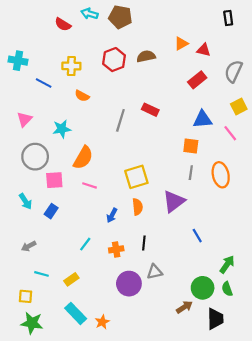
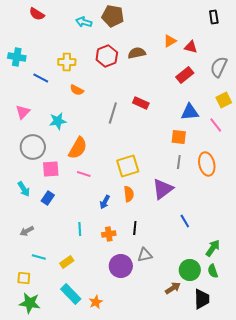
cyan arrow: (89, 14) -> (84, 22), moved
red semicircle: (63, 24) -> (37, 14), moved
cyan line: (85, 244) -> (80, 229), turned -40

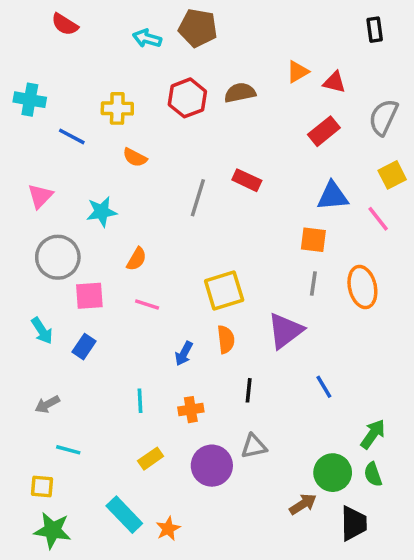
orange semicircle: (78, 148) -> (137, 259), size x0.6
black line: (135, 228) -> (249, 390), moved
yellow rectangle: (67, 262) -> (151, 459), moved

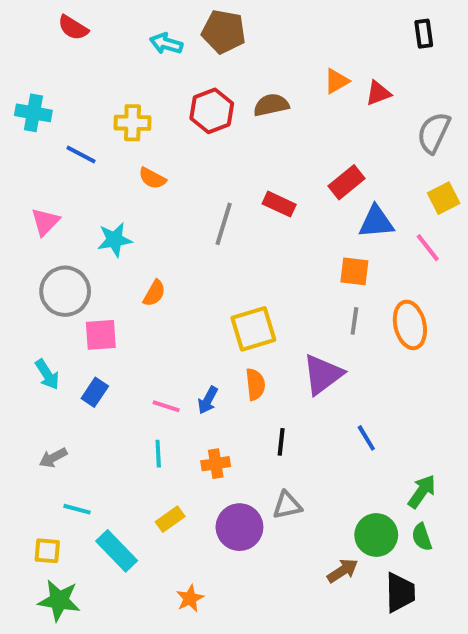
red triangle: (334, 82) -> (378, 93), turned -35
red rectangle: (324, 131) -> (347, 182), moved
pink line: (147, 305) -> (166, 406), moved
cyan rectangle: (124, 515) -> (117, 551), moved

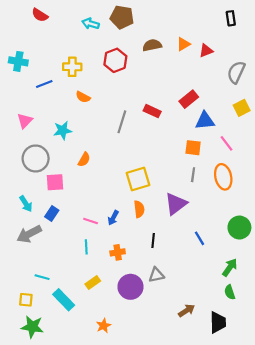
brown semicircle: (271, 105) -> (152, 45), moved
blue line: (81, 154) -> (44, 84), turned -49
pink line: (428, 248) -> (226, 143), moved
gray arrow: (53, 458) -> (29, 234), moved, size x1.6
green circle: (376, 535) -> (239, 228), moved

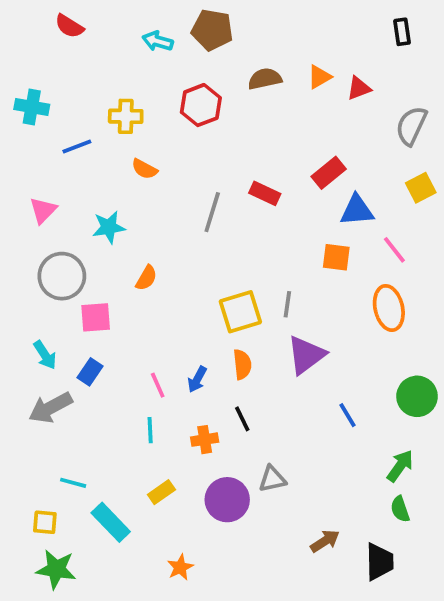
gray line: (193, 175) -> (287, 304), moved
pink line: (91, 221) -> (158, 385), turned 48
black line: (153, 240) -> (242, 419), moved, turned -32

